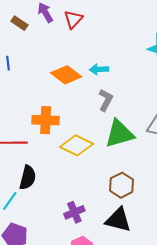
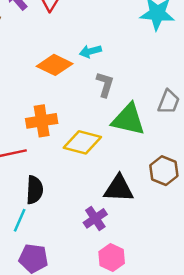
green triangle: (119, 134) -> (128, 119), turned 40
brown hexagon: (122, 185) -> (164, 171), moved
black triangle: (118, 220) -> (119, 189), moved

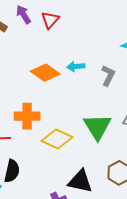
gray L-shape: (105, 84) -> (108, 75), moved
green triangle: (128, 119) -> (97, 127), turned 36

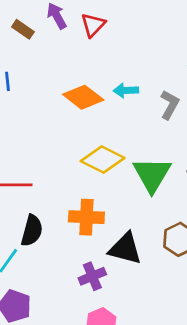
orange cross: (27, 116) -> (86, 217), moved
yellow diamond: (57, 139) -> (103, 160), moved

